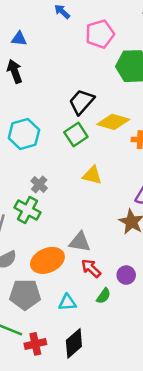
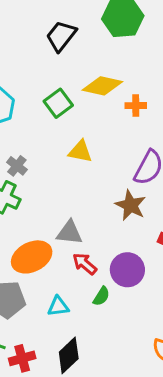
black trapezoid: (81, 102) -> (61, 36), moved
purple circle: (126, 275) -> (127, 270), size x1.5

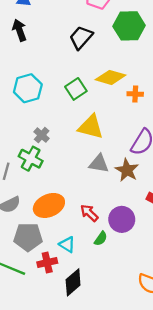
yellow triangle: (80, 152) -> (91, 127), size x1.4
gray triangle: (69, 233) -> (99, 164), moved
cyan triangle: (58, 306) -> (67, 244), turned 36
red cross: (22, 358) -> (47, 263), moved

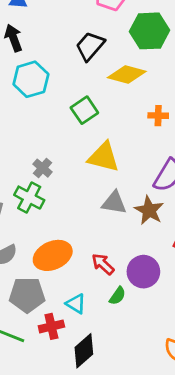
yellow diamond: (110, 77) -> (127, 74), moved
cyan hexagon: (28, 88) -> (31, 79), moved

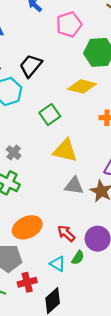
black trapezoid: (90, 46) -> (31, 66), moved
gray cross: (43, 168) -> (14, 153), moved
cyan triangle: (76, 304) -> (58, 264), moved

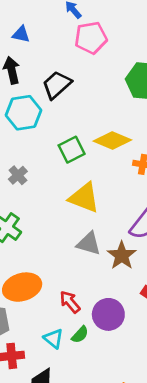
pink pentagon: (69, 24) -> (91, 38), moved
yellow diamond: (82, 86) -> (112, 140), moved
gray cross: (14, 153) -> (18, 175), moved

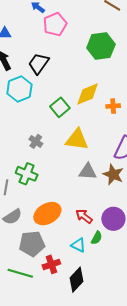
yellow diamond: (112, 140) -> (88, 94), turned -32
gray cross: (18, 175) -> (36, 141), moved

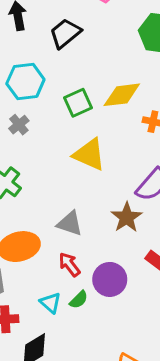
cyan hexagon: (19, 89) -> (25, 82), moved
gray cross: (36, 141) -> (19, 125), moved
gray triangle: (88, 171) -> (70, 223), moved

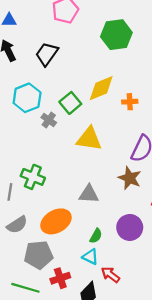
gray cross: (19, 125) -> (49, 120), moved
red arrow: (69, 264) -> (110, 275), moved
green semicircle: (79, 300) -> (96, 236), moved

